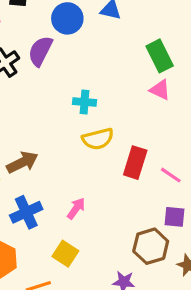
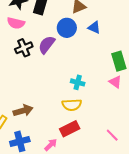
cyan cross: (84, 102) -> (78, 82), moved
red rectangle: (135, 163) -> (70, 129), moved, turned 36

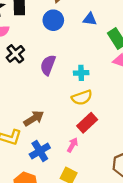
blue triangle: (94, 27) -> (90, 19), moved
purple semicircle: (47, 45) -> (48, 65), moved

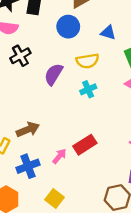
cyan cross: (81, 73) -> (88, 89), turned -32
yellow semicircle: (82, 98) -> (87, 61), moved
pink arrow: (73, 145) -> (59, 156), moved

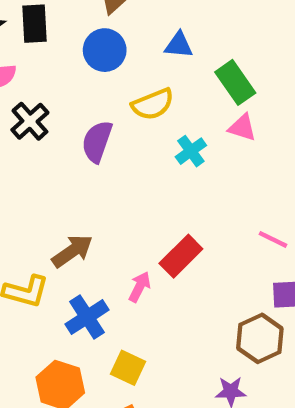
cyan cross: (88, 89) -> (191, 151), moved
yellow square: (54, 199) -> (128, 368), moved

